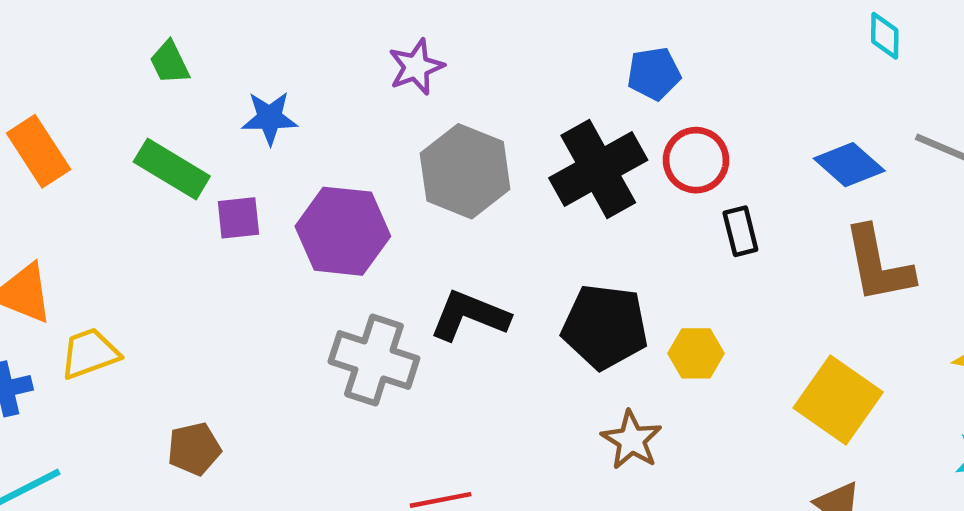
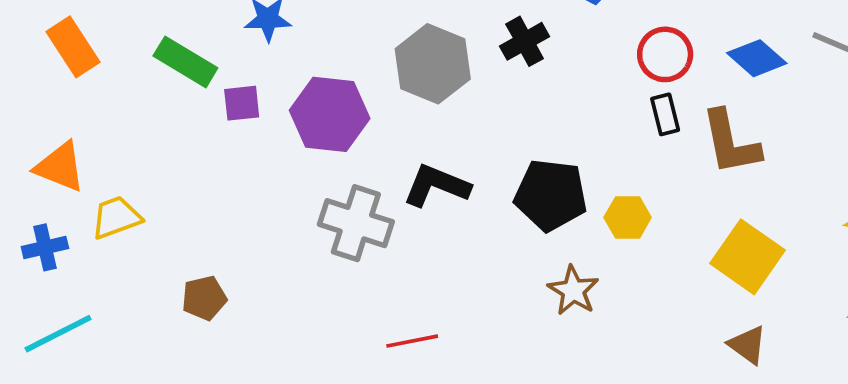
red circle: (696, 160) -> (665, 54), moved
black cross: (598, 169) -> (525, 41), moved, size x0.6
brown L-shape: (878, 265) -> (731, 143), moved

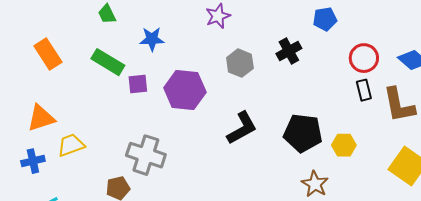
gray hexagon: (433, 64) -> (240, 63), size x0.7
orange triangle: (60, 167) -> (41, 118), turned -40
black L-shape: (436, 186) -> (242, 128), turned 129
gray cross: (356, 223) -> (146, 155), moved

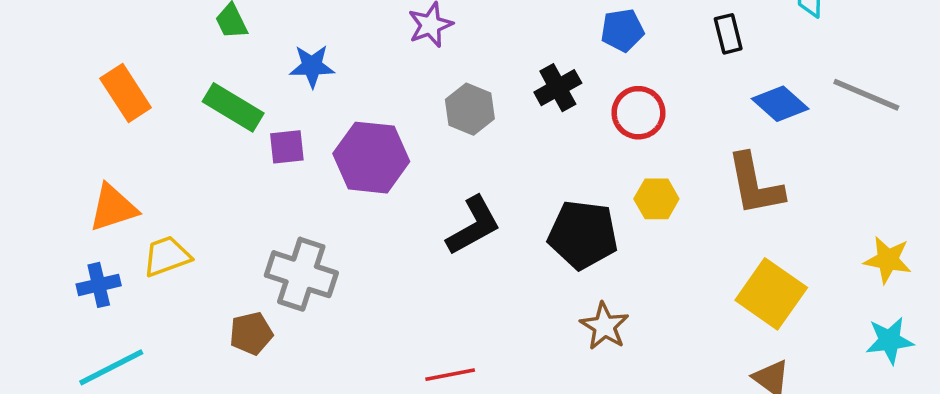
red circle: (364, 58) -> (638, 113), moved
black rectangle: (364, 90) -> (728, 34), moved
yellow hexagon: (344, 145) -> (656, 199), moved

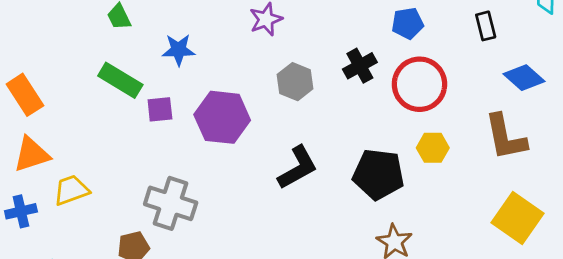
orange rectangle: (126, 93) -> (25, 95), moved
red circle: (638, 113) -> (419, 84), size x1.4

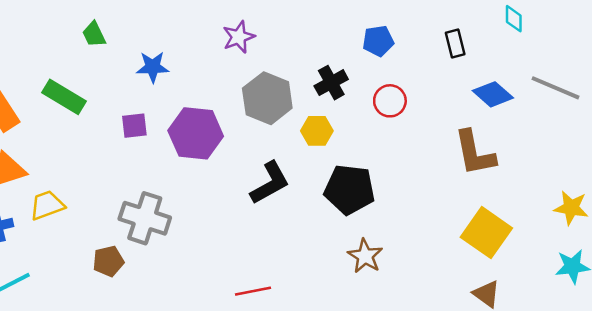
green rectangle: (120, 80) -> (64, 97), moved
gray hexagon: (295, 82) -> (267, 98), size x1.4
red circle: (419, 84) -> (390, 101), size x0.6
yellow hexagon: (433, 148) -> (317, 131), moved

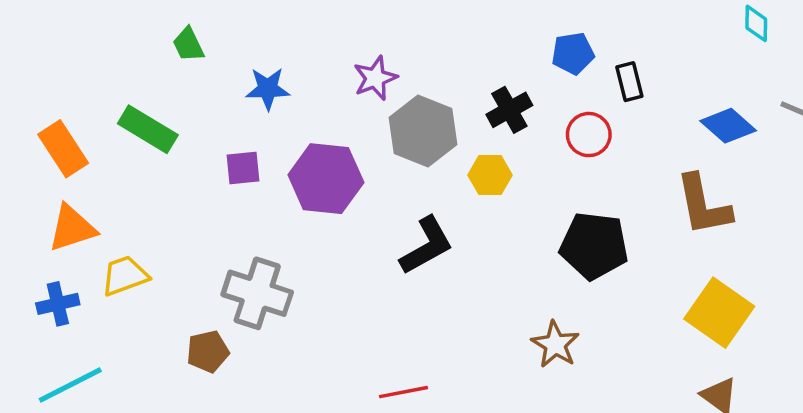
purple star: (239, 37) -> (375, 78), moved
black rectangle: (455, 43) -> (629, 82), moved
black pentagon: (349, 190) -> (594, 246), moved

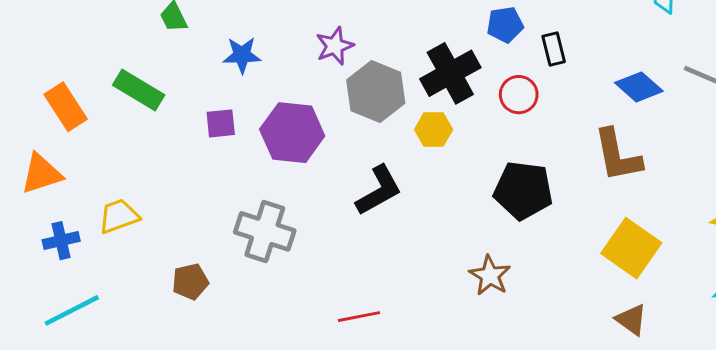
black cross: (509, 110) -> (450, 73), size x1.5
orange triangle: (72, 228) -> (41, 174), moved
gray cross: (257, 293) -> (265, 231), moved

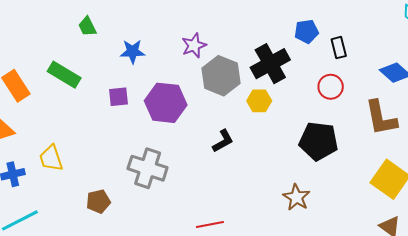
red circle: (519, 95) -> (331, 87), moved
black L-shape: (379, 190) -> (223, 141), size x0.7
yellow trapezoid: (119, 216) -> (51, 158), turned -88

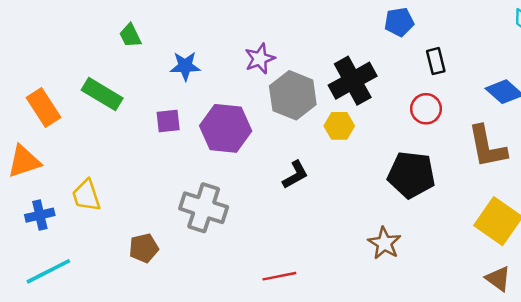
blue pentagon: (306, 31) -> (399, 22), moved

